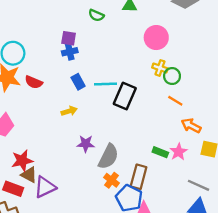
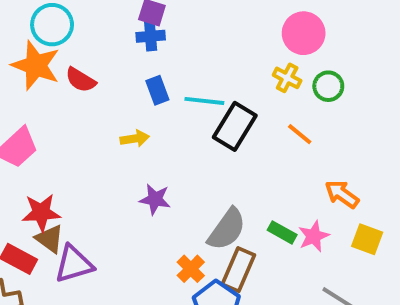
yellow cross: (160, 68) -> (287, 78), moved
green circle: (172, 76) -> (328, 86), moved
orange line: (175, 101) -> (300, 134), moved
gray semicircle: (108, 157) -> (227, 229), moved

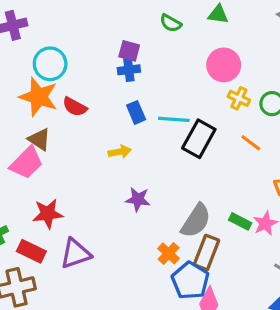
pink circle: (304, 33) -> (224, 65), moved
brown triangle: (50, 239) -> (39, 139), moved

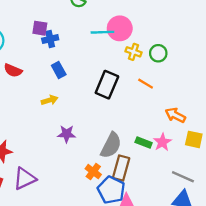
purple square: (129, 51) -> (40, 28), moved
cyan line: (174, 119) -> (102, 32), moved

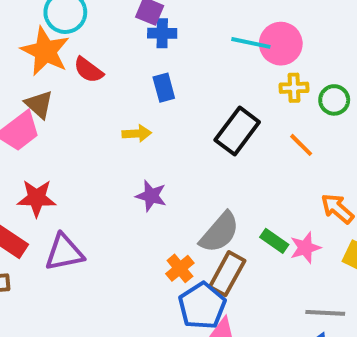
yellow cross: (133, 52) -> (294, 88), turned -35
gray line: (183, 177) -> (325, 313), turned -35

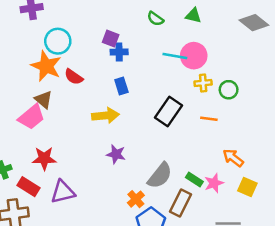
yellow arrow: (137, 133) -> (105, 115), size x1.5
orange line: (301, 145) -> (209, 119), turned -35
brown rectangle: (227, 274) -> (180, 203), moved

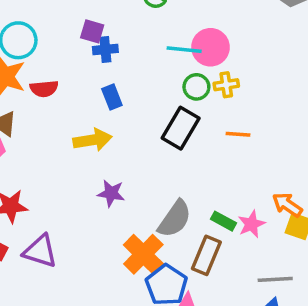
red semicircle: (74, 77) -> (44, 89), turned -36
green circle: (229, 90) -> (196, 87), moved
orange arrow: (233, 158) -> (287, 205), moved
purple triangle: (63, 192) -> (40, 251), turned 35
orange cross: (136, 199) -> (143, 254), size x1.6

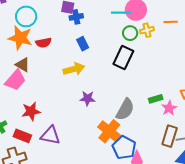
orange line: (238, 134) -> (171, 22), moved
green rectangle: (224, 221) -> (156, 99), moved, turned -40
brown rectangle: (206, 255) -> (170, 136), moved

